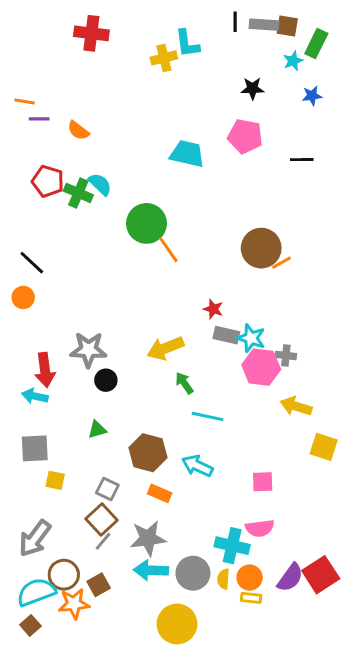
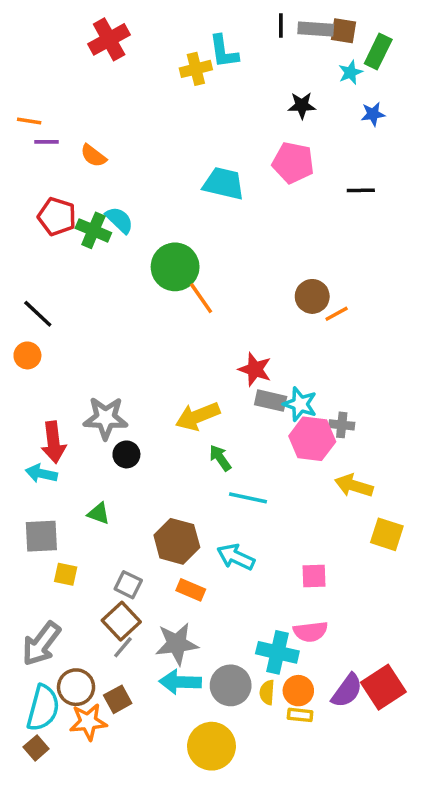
red cross: (91, 33) -> (109, 39), turned -36
brown circle: (261, 248) -> (312, 296), size x0.7
red star: (213, 309) -> (255, 369), size x1.4
green triangle: (97, 430) -> (99, 513), moved, turned 36
cyan semicircle: (36, 592) -> (43, 708), turned 126

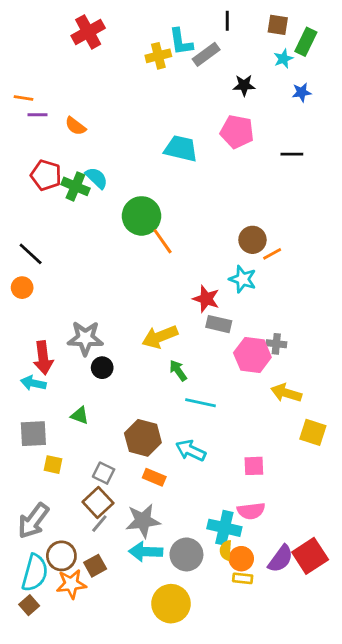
gray rectangle: (316, 29) -> (206, 54), moved, turned -40
cyan star: (300, 404) -> (243, 279), moved
yellow semicircle: (267, 692) -> (226, 550), moved

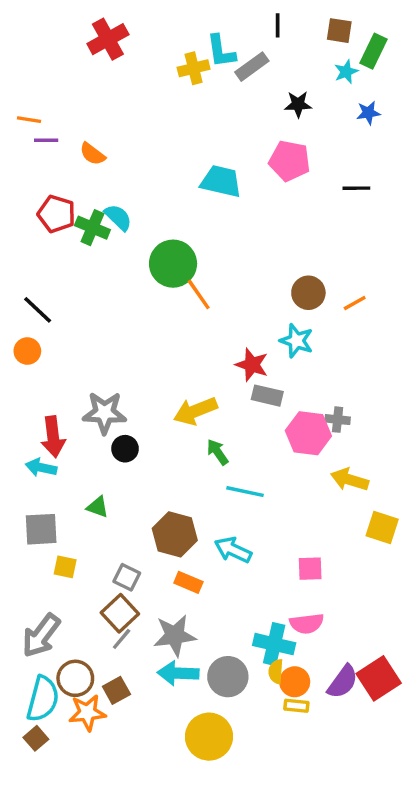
orange line: (272, 254) -> (355, 303), moved

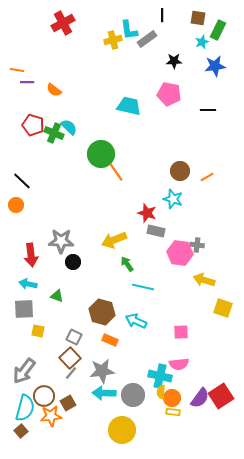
blue star: (368, 113) -> (215, 66), size x1.5
cyan arrow: (41, 468) -> (28, 284), moved

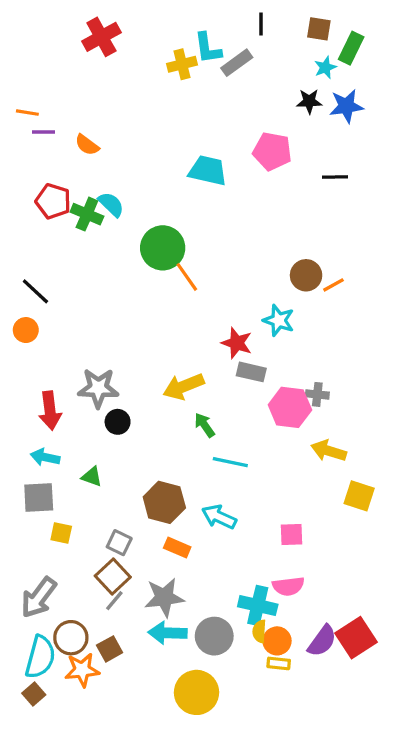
black star: (174, 61) -> (309, 101), moved
brown circle: (180, 171) -> (306, 275), moved

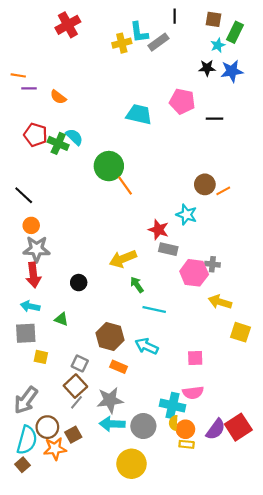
black line: (335, 177) -> (215, 119), moved
orange circle: (26, 330) -> (31, 225), moved
gray star: (98, 388) -> (37, 249), moved

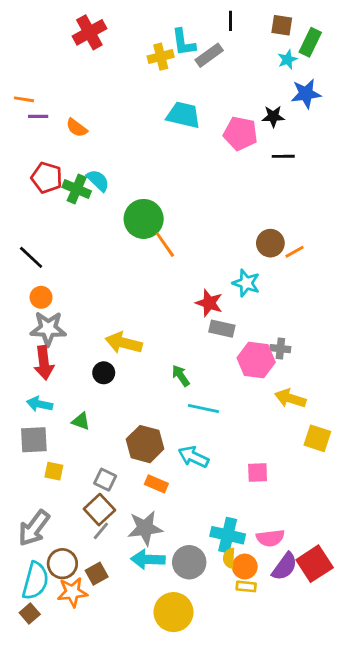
black star: (207, 68) -> (273, 116), moved
cyan trapezoid: (139, 114) -> (183, 115), moved
yellow arrow: (123, 259) -> (124, 343), moved, turned 36
pink semicircle: (193, 393) -> (270, 538), moved

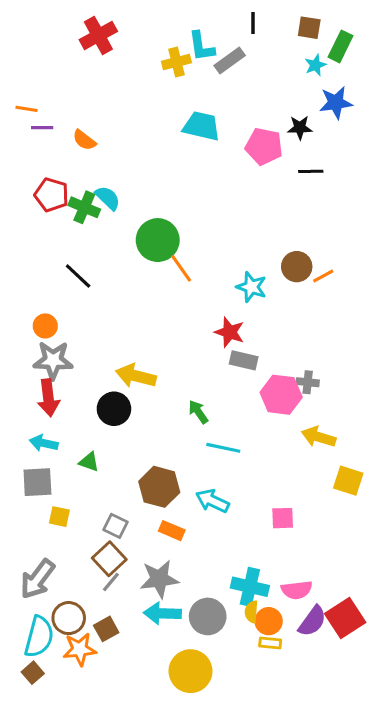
black line: (31, 257) -> (78, 276), moved
cyan star: (246, 283) -> (251, 287), moved
black circle: (104, 373) -> (114, 409), size x1.4

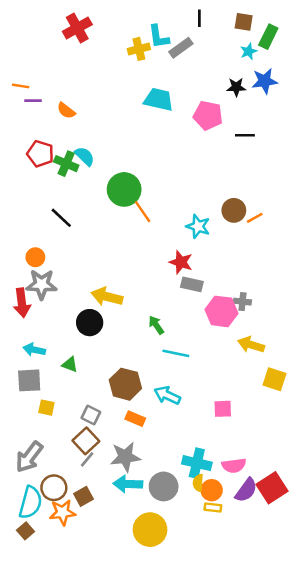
black star: (300, 128) -> (236, 87), moved
red arrow: (48, 398) -> (22, 303), moved

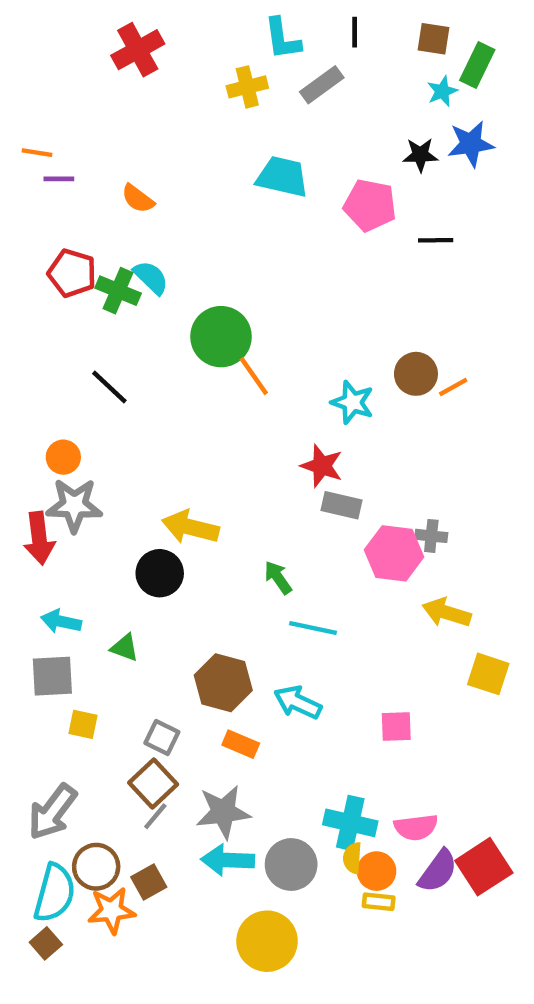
cyan L-shape: (159, 37) -> (282, 39), moved
orange semicircle: (66, 111) -> (138, 199), moved

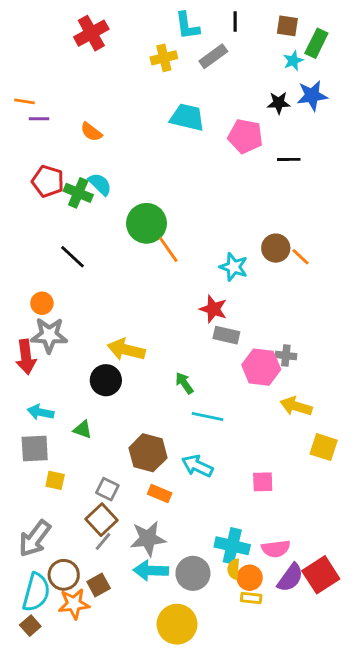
orange line: (453, 387) -> (300, 257), turned 72

